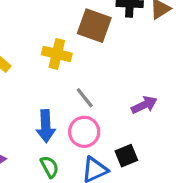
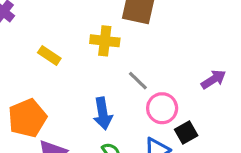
purple arrow: (144, 105) -> (213, 79), moved
pink circle: (84, 132) -> (162, 108), moved

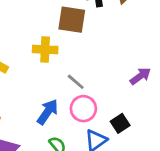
pink circle: (162, 108) -> (83, 109), moved
blue arrow: (103, 113) -> (48, 112), turned -132

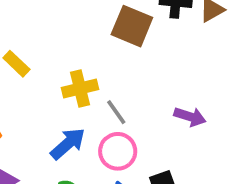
yellow cross: (45, 50) -> (80, 88), moved, turned -30
purple arrow: (140, 76) -> (190, 117), moved, turned 40

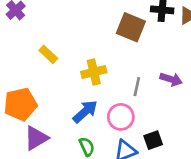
gray line: (116, 112) -> (137, 87), moved, turned 48
purple arrow: (190, 117) -> (171, 79), moved

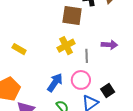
yellow cross: (94, 72) -> (66, 46), moved

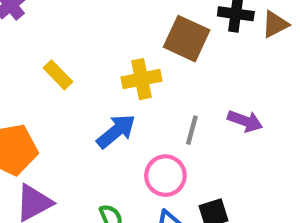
yellow cross: (66, 46) -> (141, 79), moved
blue arrow: (55, 83) -> (116, 131), moved

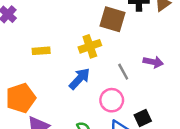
yellow rectangle: (58, 75) -> (41, 51), turned -42
gray line: (192, 130) -> (123, 72), turned -35

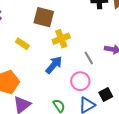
brown square: (113, 19) -> (44, 17), moved
yellow rectangle: (41, 51) -> (22, 44), turned 40

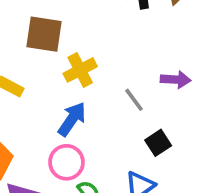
pink circle: (80, 81) -> (66, 162), moved
black square: (106, 95) -> (158, 143), moved

